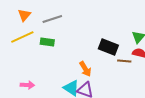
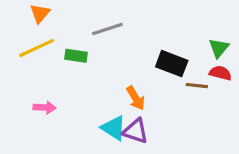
gray line: (52, 19) -> (107, 29), moved
pink arrow: (27, 85) -> (45, 108), moved

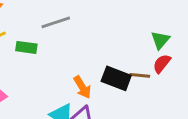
black rectangle: (172, 64) -> (116, 78), moved
red semicircle: (220, 73) -> (162, 64), turned -66

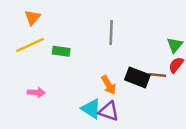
gray line: (56, 22) -> (111, 32), moved, turned -70

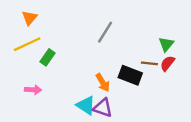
gray line: (111, 32) -> (105, 32), turned 30
green rectangle: (61, 51) -> (48, 57), moved, turned -63
brown line: (157, 75) -> (149, 63), moved

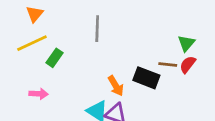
gray line: (105, 32) -> (97, 29), moved, turned -30

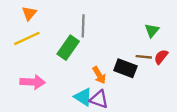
green triangle: (186, 43) -> (152, 30), moved
green rectangle: (55, 58) -> (68, 48), moved, size x1.5
pink arrow: (39, 94) -> (33, 82), size x1.5

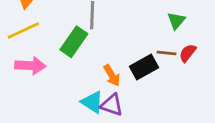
black rectangle: (125, 68) -> (144, 67), turned -50
pink arrow: (33, 82) -> (30, 66), moved

